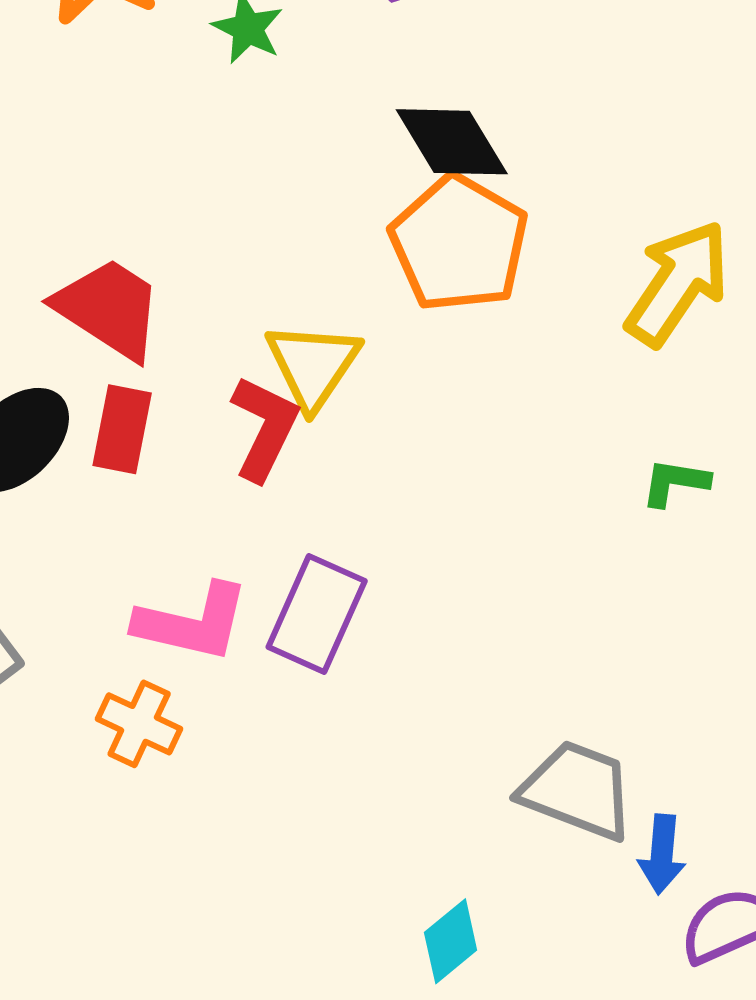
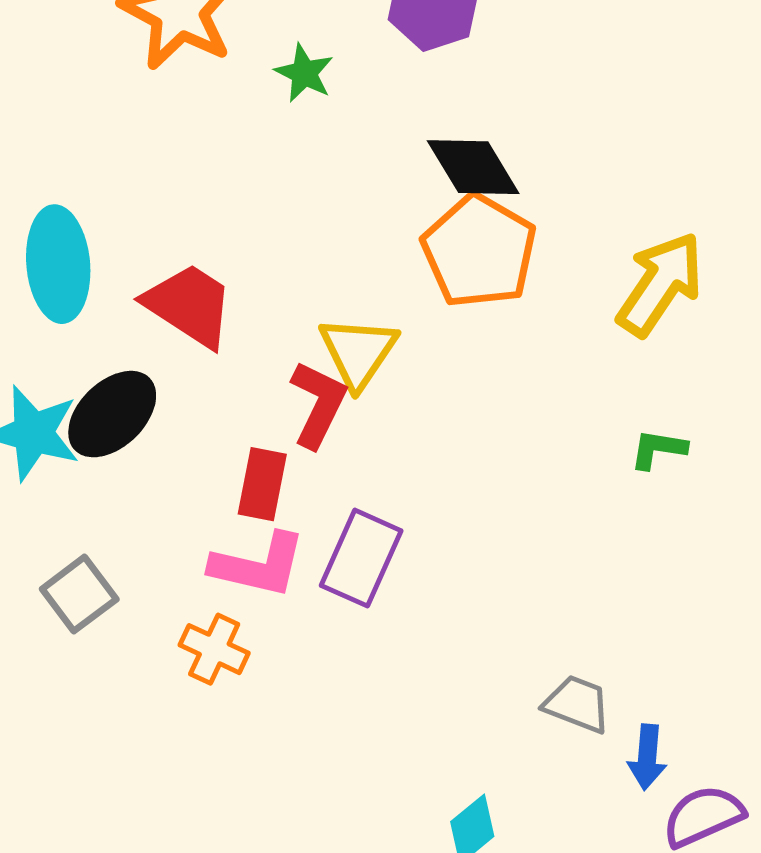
red rectangle: (122, 429) -> (262, 484), moved
gray trapezoid: (577, 790) -> (577, 704), size x0.7

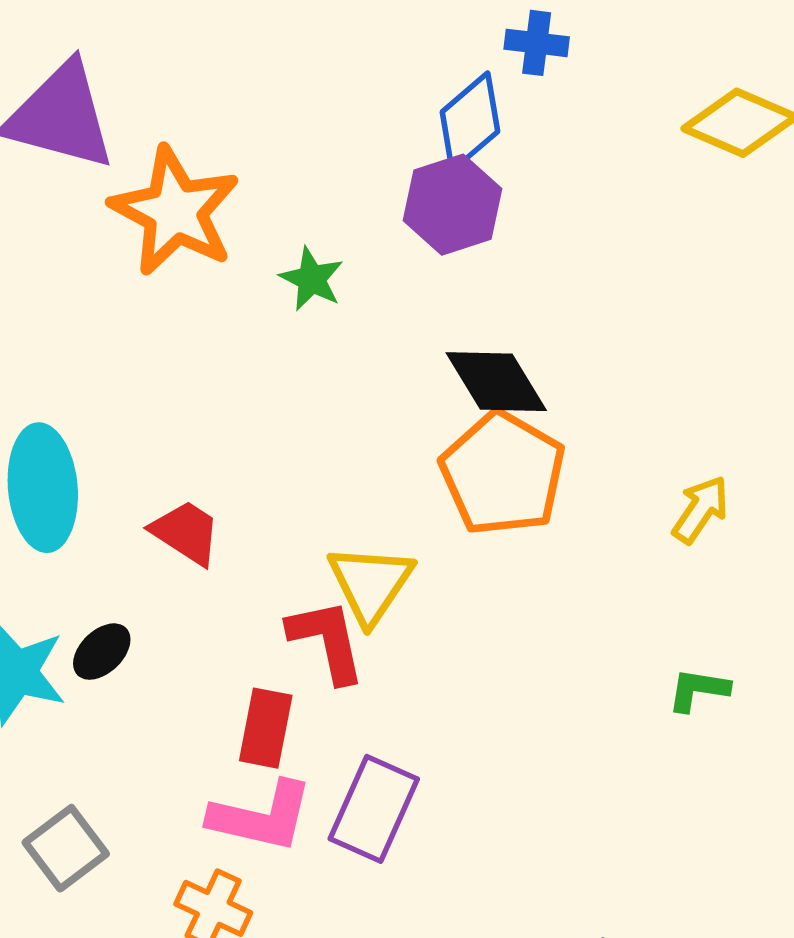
yellow arrow: (660, 284) -> (701, 509), size x0.6
red trapezoid: (189, 305) -> (186, 532), size x0.7
red L-shape: (318, 404) -> (327, 641), turned -38
black ellipse: (112, 414) -> (102, 652), size x0.6

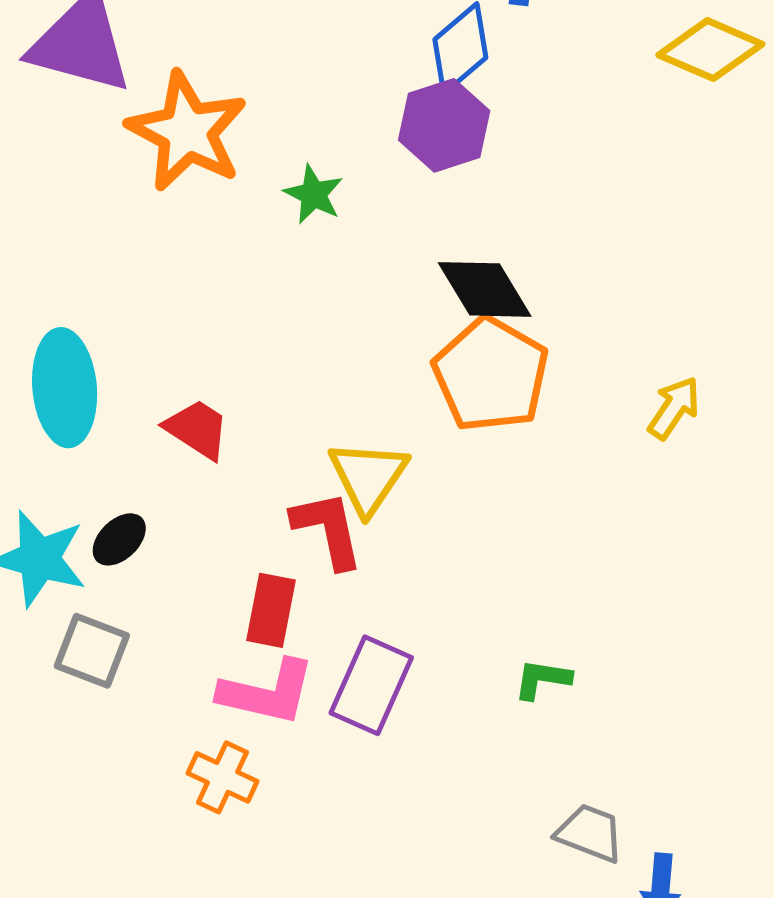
green L-shape: (698, 690) -> (542, 679), moved
gray square: (66, 848) -> (92, 651), moved, turned -32

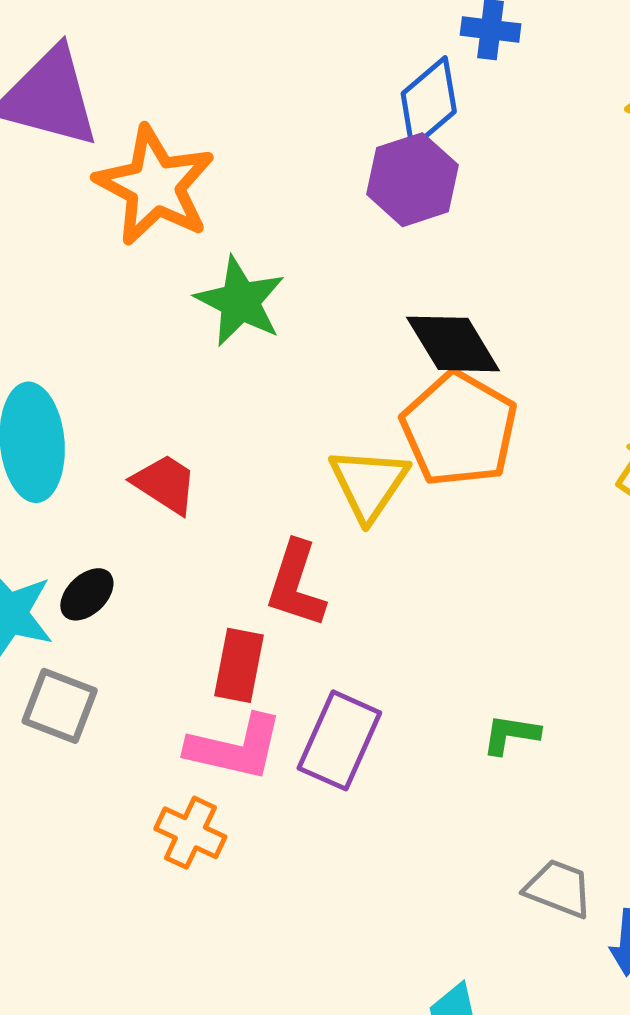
green star: (314, 194) -> (240, 301), moved, size x1.5
yellow triangle: (368, 477) -> (369, 484), moved
red L-shape: (328, 529) -> (296, 584), turned -150

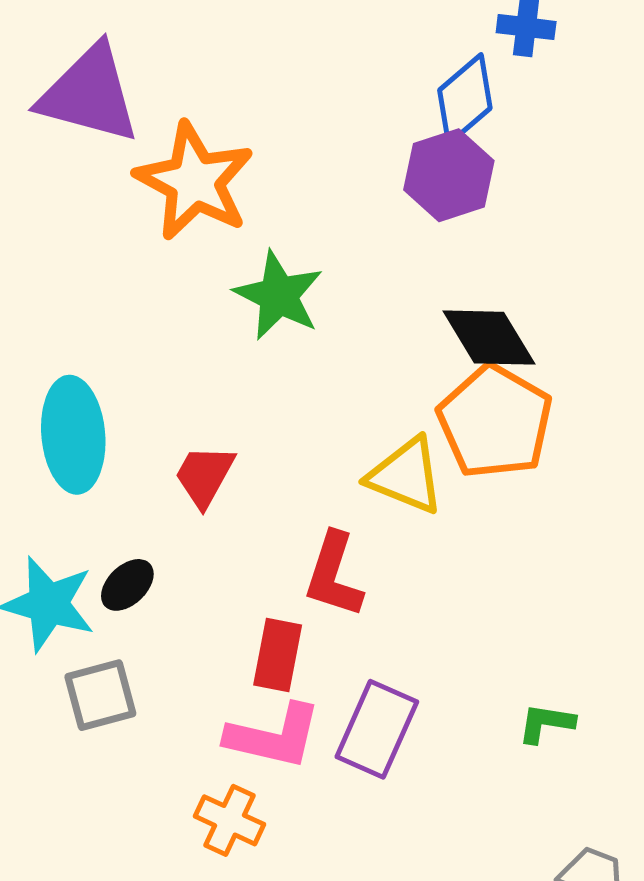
red trapezoid: (165, 484) -> (204, 476), turned -94
yellow triangle: (369, 484) -> (406, 476), turned -42
gray square: (60, 706) -> (100, 695), turned -36

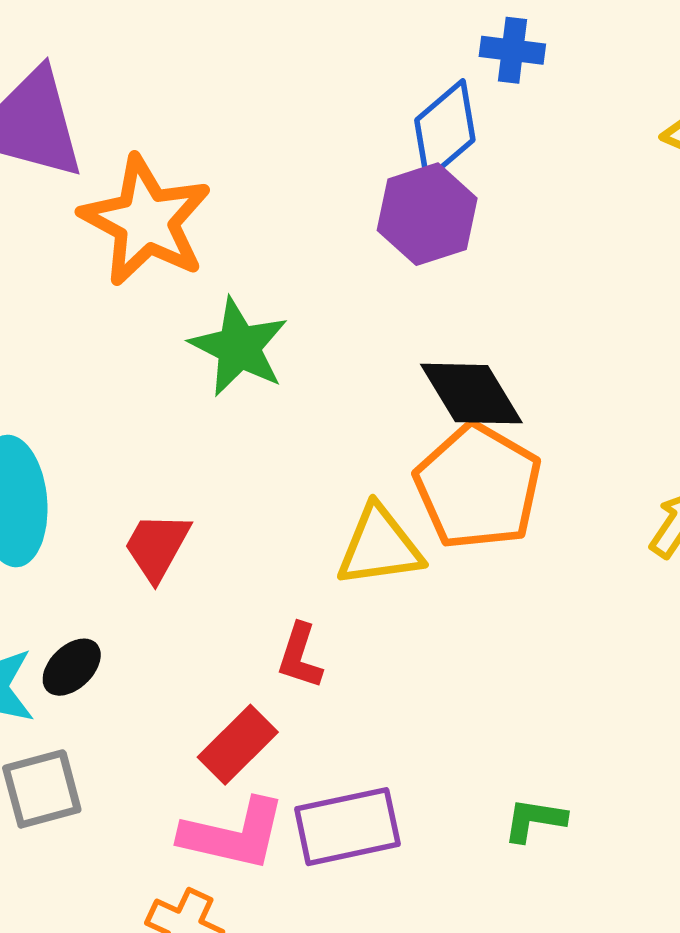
yellow triangle: (406, 476) -> (380, 546), turned -30
red L-shape: (334, 575) -> (300, 656), size x0.7
red rectangle: (278, 655) -> (238, 745), turned 34
purple rectangle: (377, 729) -> (347, 827), turned 54

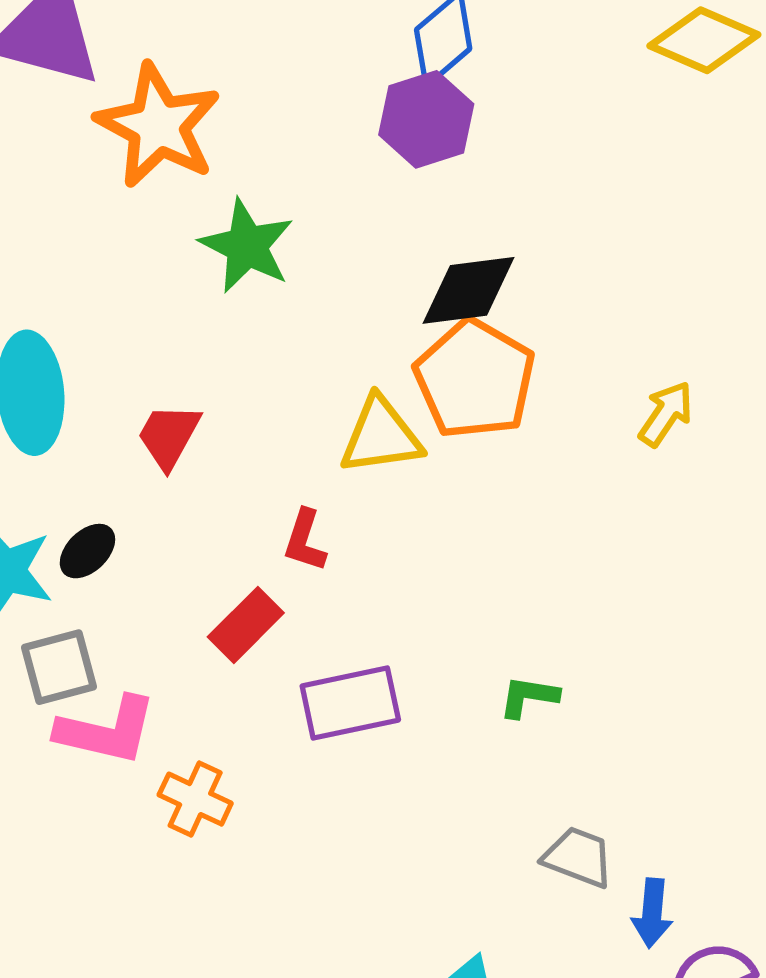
black diamond: (471, 394) -> (468, 290), turned -66
pink L-shape: (233, 834) -> (106, 730), moved

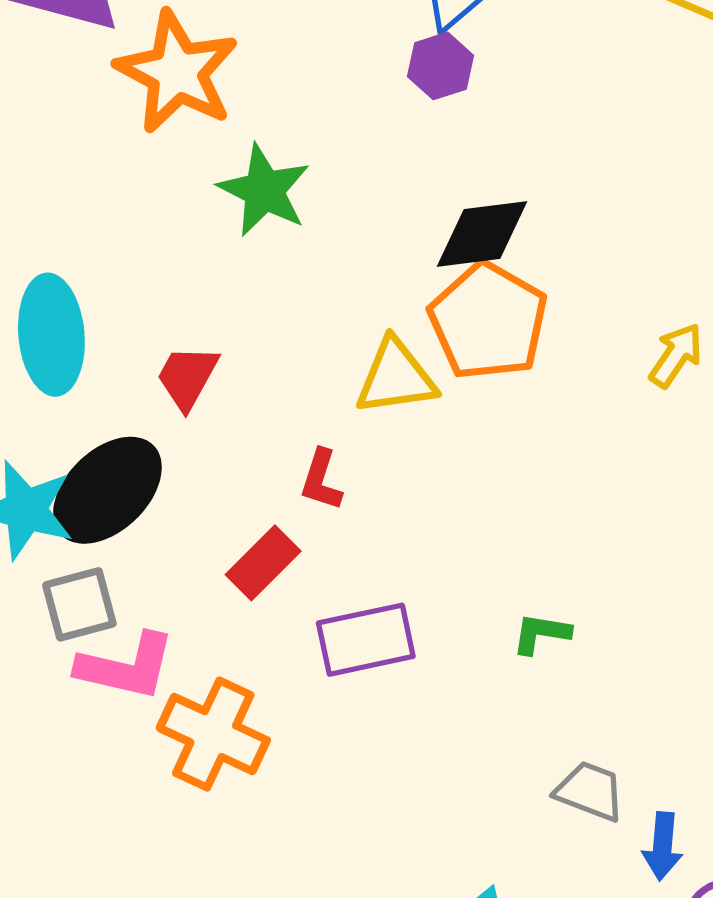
purple hexagon: (426, 119) -> (440, 66), size x0.7
black ellipse: (87, 551) -> (107, 490), size x2.0
orange cross: (195, 799) -> (213, 734), size x1.5

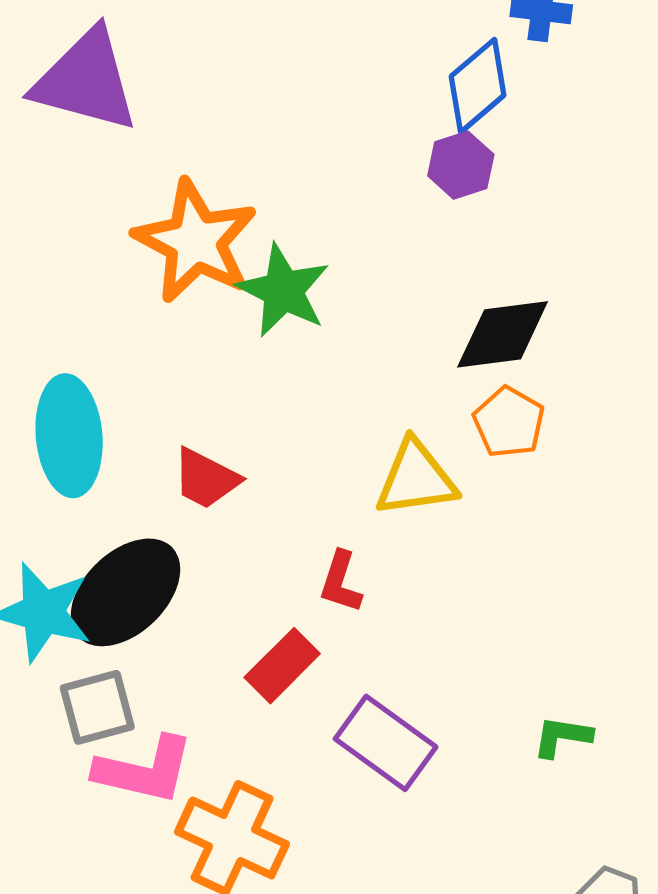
orange star: (177, 72) -> (195, 241), moved
orange pentagon: (488, 321) -> (509, 422), size x0.6
red trapezoid: (187, 377) -> (206, 479), turned -92
purple rectangle: (366, 640) -> (386, 743), turned 48

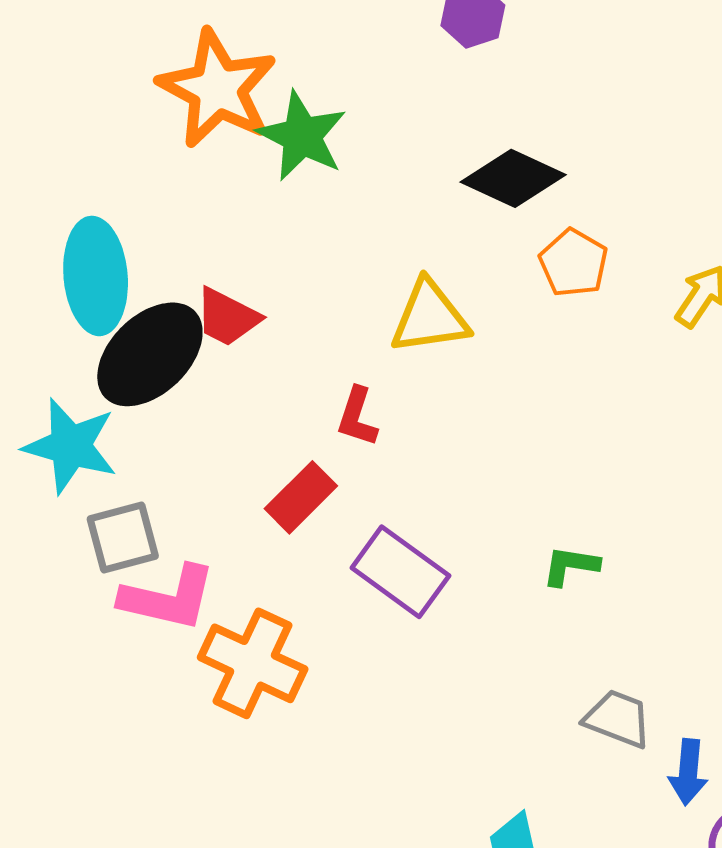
black diamond: (503, 334) -> (513, 178), turned 32
orange pentagon: (509, 422) -> (574, 263), moved
black ellipse: (125, 592) -> (150, 354), moved

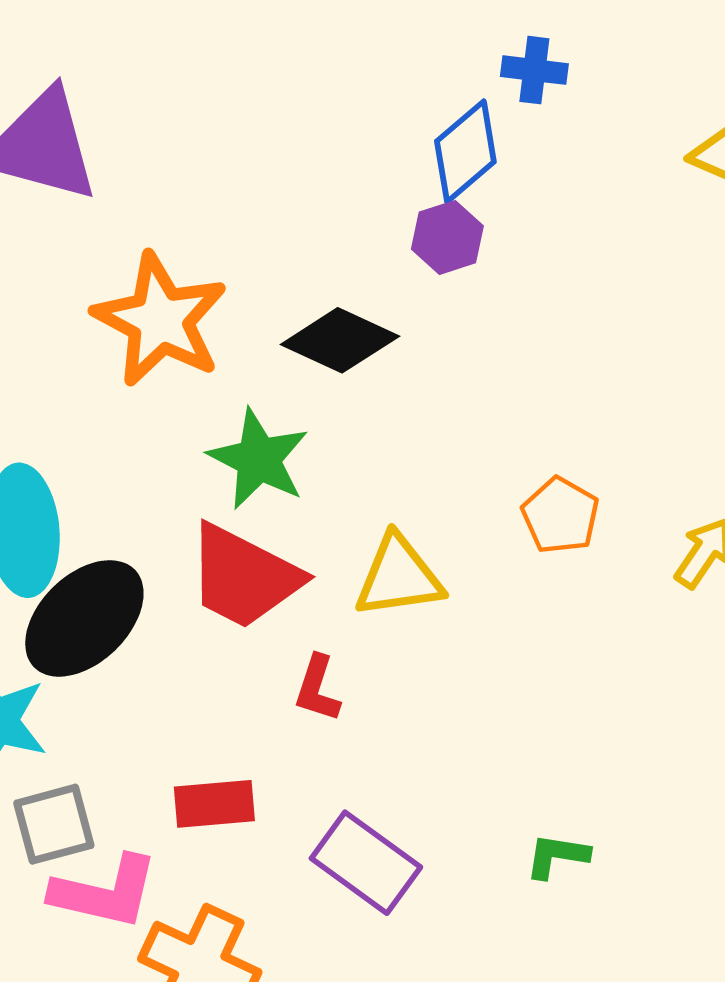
green star: (302, 136) -> (259, 459), moved
black diamond: (513, 178) -> (340, 340), moved
red trapezoid: (227, 317) -> (244, 577), moved, size x1.6
red rectangle: (301, 497) -> (214, 804), moved, turned 40

